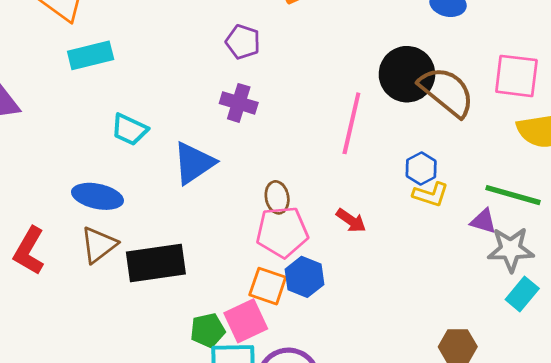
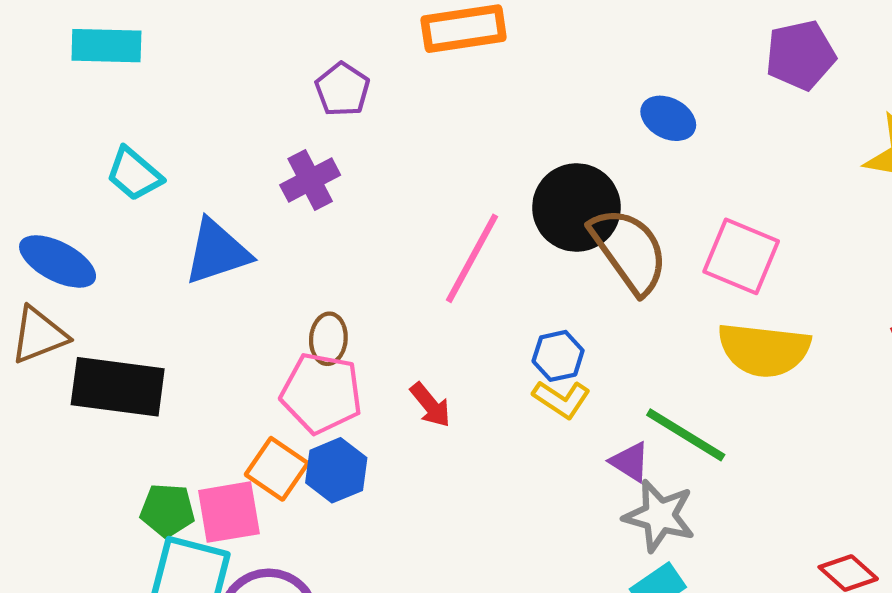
purple cross: (239, 103) -> (310, 180), turned 30

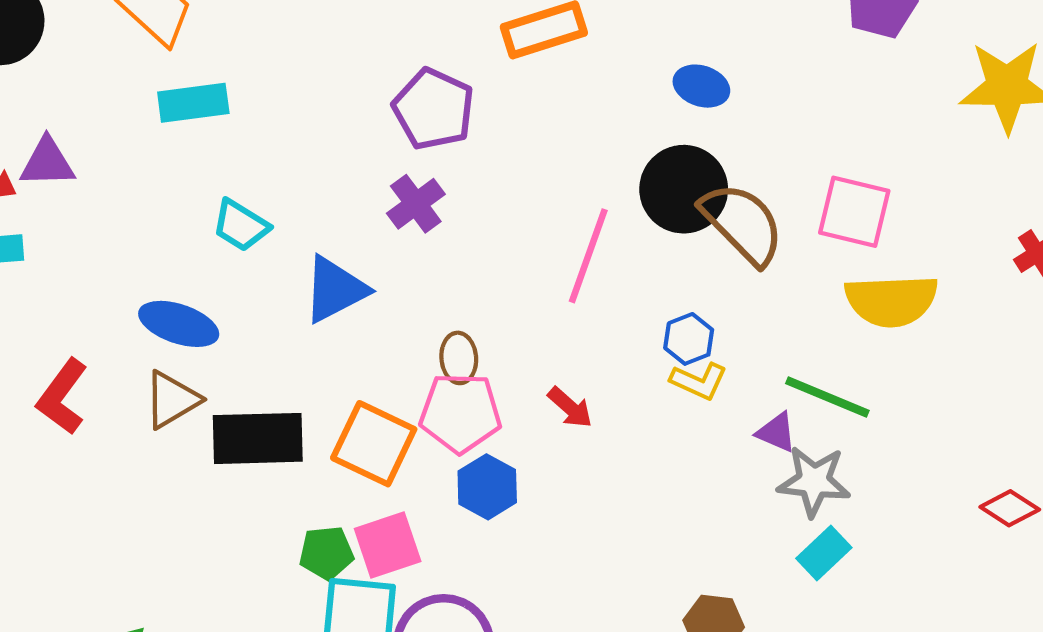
purple pentagon: (342, 89) -> (434, 109), size x1.5
blue ellipse: (668, 118) -> (701, 86), moved
orange square: (277, 469) -> (374, 444), moved, size x1.4

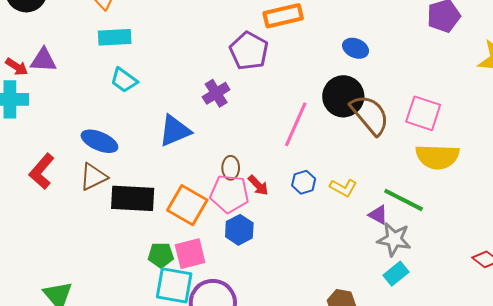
purple pentagon: (434, 109) -> (249, 51), moved
cyan trapezoid: (241, 225) -> (124, 80), moved
blue hexagon: (689, 339) -> (304, 182), moved
red arrow: (570, 407) -> (258, 185), moved

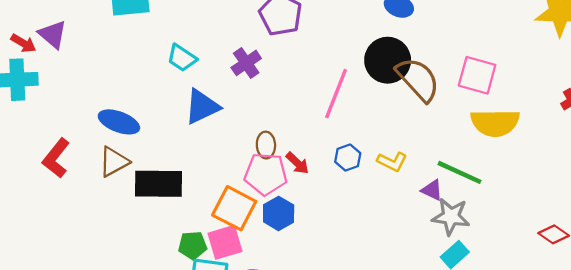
purple triangle: (43, 60) -> (53, 34), turned 40
cyan trapezoid: (124, 80) -> (182, 58), moved
orange square: (187, 205) -> (234, 208), moved

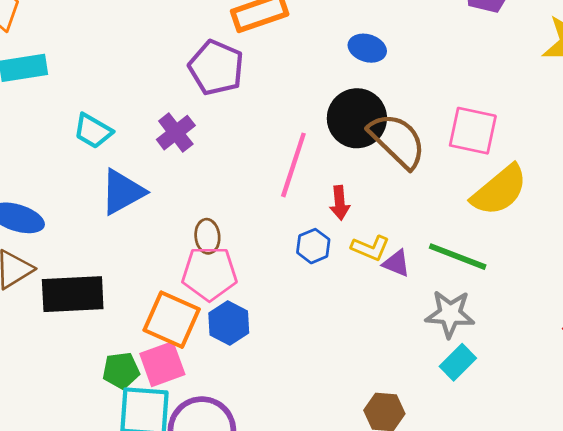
yellow semicircle: (495, 123) -> (499, 190), turned -36
red arrow: (297, 163) -> (340, 203), moved, turned 45
purple triangle: (432, 190) -> (396, 263), moved

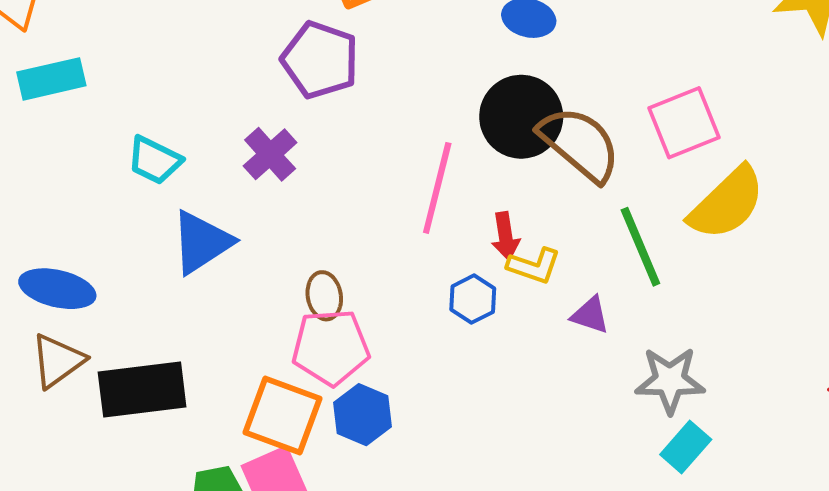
pink square: (473, 131) -> (684, 123), turned -30
yellow L-shape: (370, 248) -> (534, 266), moved
green line: (458, 257) -> (640, 247), moved, turned 50

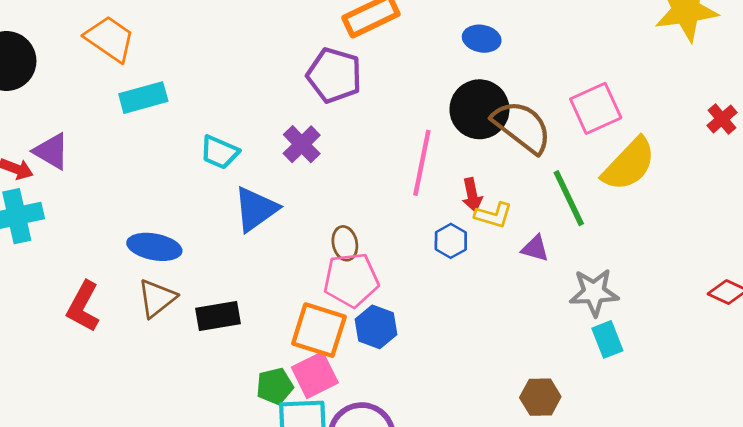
black rectangle: (142, 390) -> (218, 316), size x0.7
cyan rectangle: (686, 447) -> (607, 339), turned -60

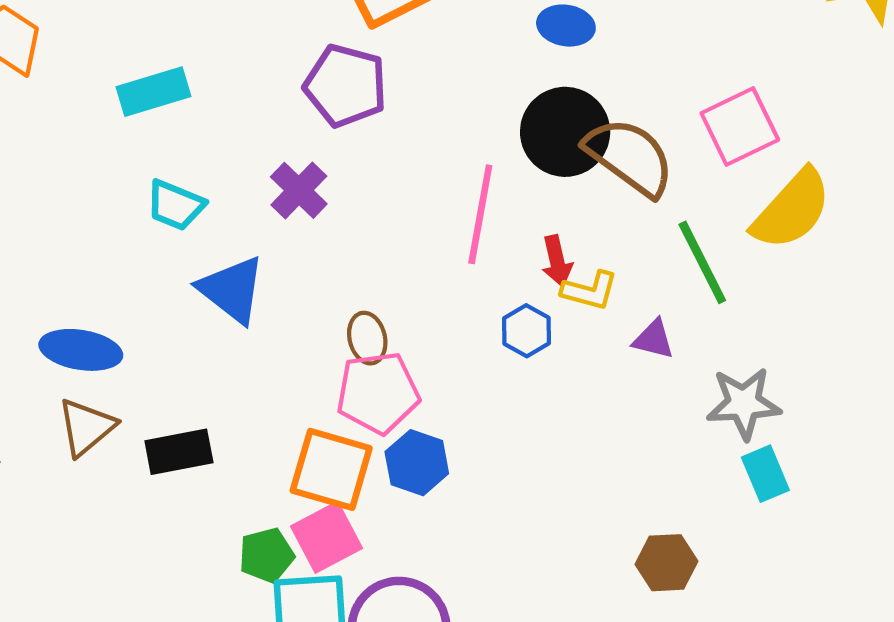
cyan rectangle: (143, 98) -> (153, 92), moved
blue triangle: (256, 209) -> (232, 290), turned -45

